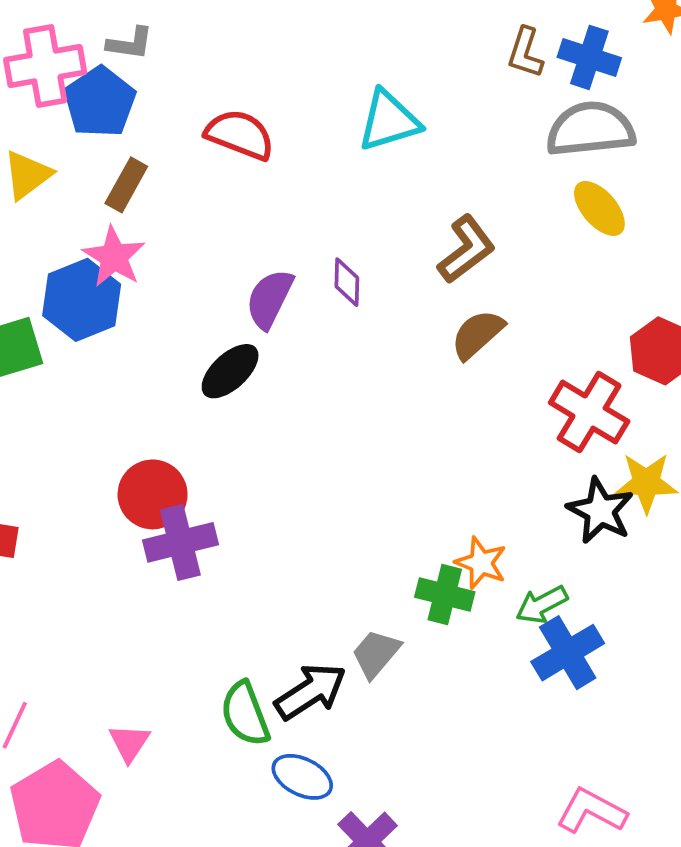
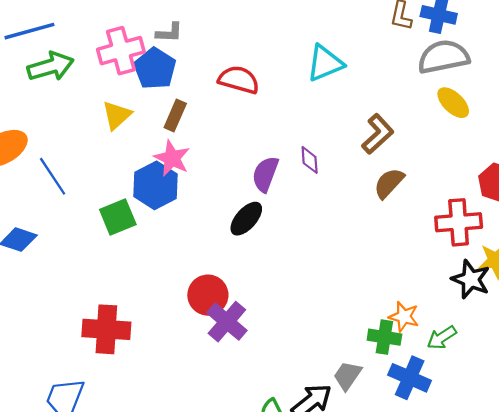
red cross: (589, 412) -> (459, 222), turned -30
purple cross: (180, 542) -> (227, 322), turned -30
blue cross: (568, 653) -> (410, 378), moved, turned -30

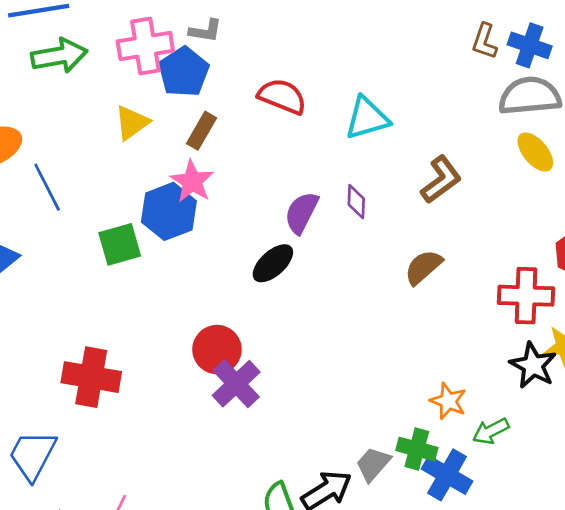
cyan triangle: (325, 63) -> (367, 118), moved
brown semicircle: (389, 183) -> (423, 267), moved
green cross: (384, 337) -> (417, 449), moved

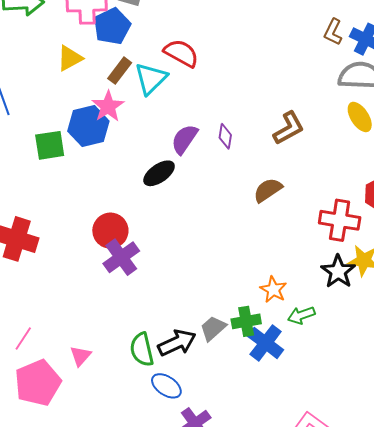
cyan triangle: (367, 118) -> (151, 79), moved, turned -36
green cross: (417, 449) -> (246, 321), turned -32

